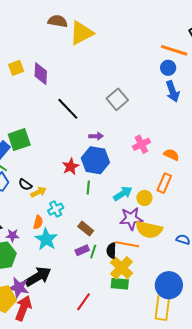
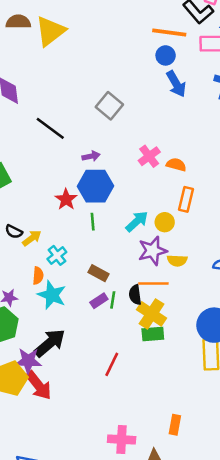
orange semicircle: (171, 155) -> (176, 165), moved
yellow semicircle: (149, 230) -> (177, 261), size x0.6
red arrow: (23, 308) -> (39, 385), turned 130

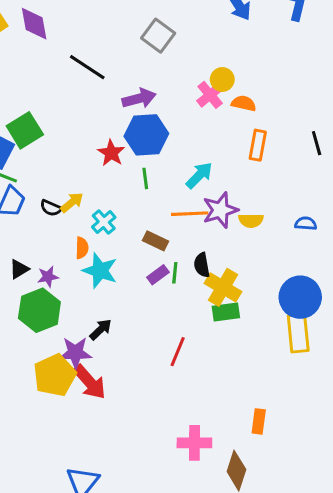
purple arrow: (91, 156) -> (139, 98), size x1.5
yellow circle: (165, 222) -> (222, 79), moved
black semicircle: (14, 232) -> (51, 208), moved
orange line: (153, 283) -> (190, 214), moved
black arrow: (50, 343) -> (101, 330), size x0.6

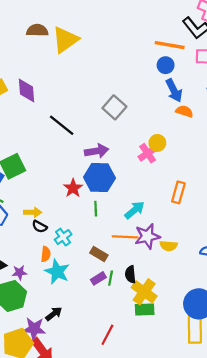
orange semicircle: (244, 103) -> (184, 111), moved
yellow arrow: (72, 202) -> (33, 212), moved, turned 35
black semicircle: (51, 208) -> (40, 227), moved

